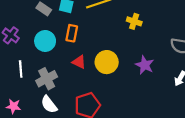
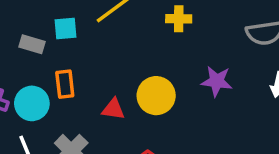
orange rectangle: (72, 33) -> (65, 84), moved
cyan circle: (45, 41) -> (32, 103), moved

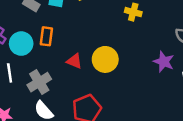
purple star: (217, 81) -> (164, 62), moved

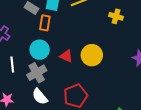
orange rectangle: (46, 36) -> (45, 23), moved
cyan circle: (21, 44) -> (40, 50), moved

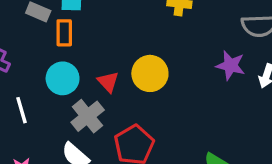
red triangle: (66, 56) -> (108, 82), turned 32
gray cross: (37, 73) -> (88, 116), moved

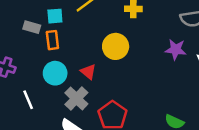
yellow circle: (150, 73) -> (116, 46), moved

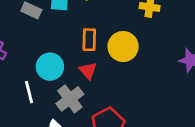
orange rectangle: (52, 40) -> (89, 40), moved
white line: (28, 100) -> (29, 92), moved

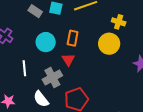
yellow circle: (123, 47) -> (109, 44), moved
cyan circle: (50, 67) -> (46, 42), moved

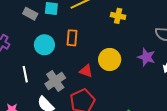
yellow circle: (109, 44) -> (110, 60), moved
red triangle: (68, 60) -> (86, 71), moved, turned -32

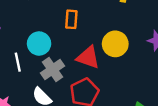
cyan circle: (44, 45) -> (39, 44), moved
red triangle: (86, 71) -> (88, 57), size x1.5

